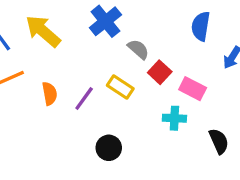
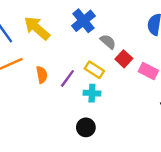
cyan cross: (174, 118) -> (92, 93), moved
black circle: (109, 148) -> (86, 127), moved

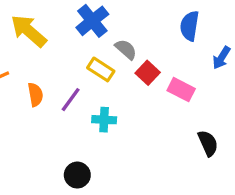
yellow rectangle: (94, 70) -> (101, 69), moved
black circle: (86, 127) -> (77, 175), moved

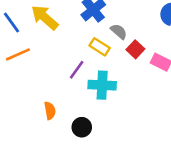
orange semicircle: (35, 95) -> (50, 111), moved
cyan cross: (104, 120) -> (102, 85), size x1.5

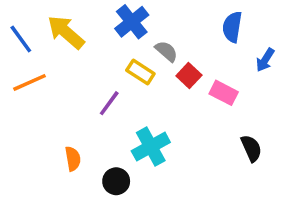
cyan cross: (102, 85) -> (151, 147), moved, turned -32

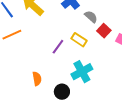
yellow rectangle: (140, 72) -> (79, 40), moved

